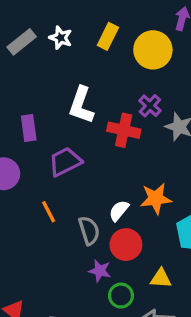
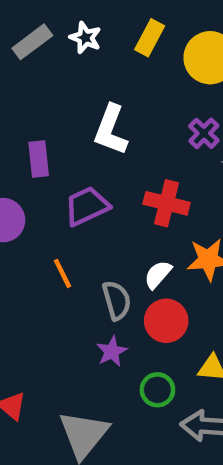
red cross: (124, 130) -> (166, 203), moved
purple star: (100, 271) -> (112, 351), moved, turned 30

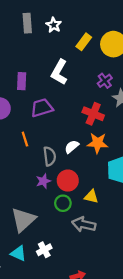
yellow rectangle: (150, 38) -> (84, 42), moved
gray rectangle: (32, 42) -> (27, 23), turned -66
red cross: (166, 203) -> (93, 114), moved
red circle: (166, 321) -> (68, 181), moved

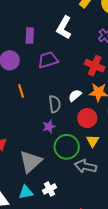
orange line: (25, 139) -> (21, 91), moved
red circle: (68, 181) -> (87, 118), moved
yellow triangle: (91, 197) -> (93, 141), turned 48
green circle: (63, 203) -> (67, 147), size x1.6
cyan triangle: (18, 253) -> (26, 192), turned -35

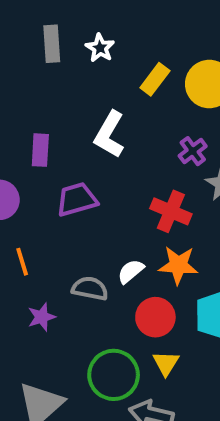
gray semicircle: (55, 104) -> (90, 289), turned -72
purple star: (49, 127) -> (42, 317), moved

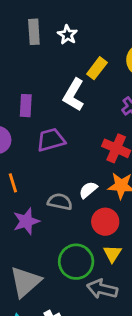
yellow rectangle: (155, 79) -> (97, 68), moved
purple star: (42, 317) -> (26, 221), size x1.4

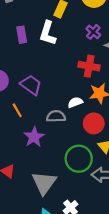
purple rectangle: (26, 106) -> (22, 35), moved
purple trapezoid: (51, 140) -> (31, 85), moved, turned 65
white semicircle: (88, 190) -> (75, 102), turned 32

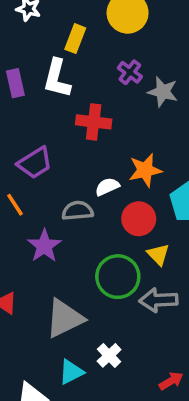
red cross: (89, 66) -> (94, 122), moved
purple trapezoid: (31, 85) -> (35, 163), turned 115
gray triangle: (44, 183) -> (65, 318), turned 32

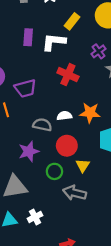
white L-shape: (57, 78) -> (54, 42), turned 65
red circle: (139, 219) -> (67, 146), moved
purple star: (44, 246) -> (29, 151), moved
green circle: (118, 277) -> (54, 171), size x0.6

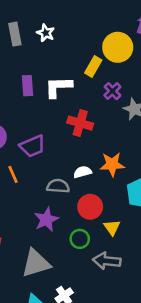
yellow rectangle: (72, 21) -> (93, 67), moved

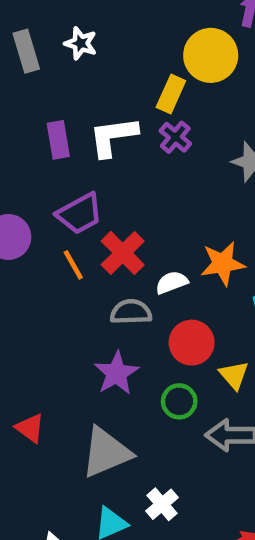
purple cross: (112, 91) -> (175, 137), moved
red cross: (80, 123) -> (123, 253), moved, turned 35
purple trapezoid: (32, 146) -> (80, 214), moved
orange line: (13, 174) -> (73, 265), moved

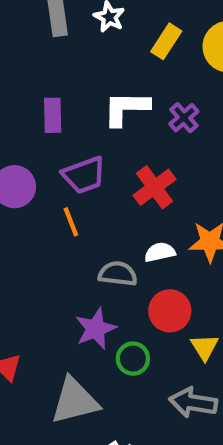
yellow rectangle: (171, 94) -> (166, 41), moved
purple rectangle: (58, 140) -> (53, 115), moved
red cross: (123, 253) -> (155, 187), moved
green circle: (179, 401) -> (133, 359), moved

